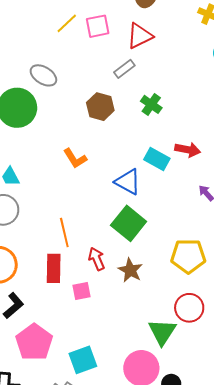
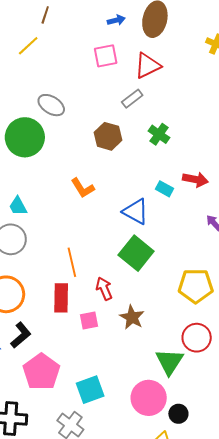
yellow line: (67, 23) -> (28, 46), moved
cyan rectangle: (157, 159) -> (164, 189), size x0.7
brown star: (130, 270) -> (132, 317), moved

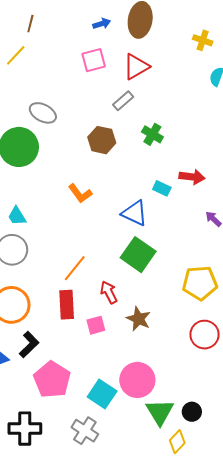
orange line: (72, 262) -> (75, 268), turned 56
green triangle: (170, 362) -> (160, 412), moved
cyan square: (90, 390) -> (102, 394), turned -32
pink circle: (149, 398) -> (137, 380), moved

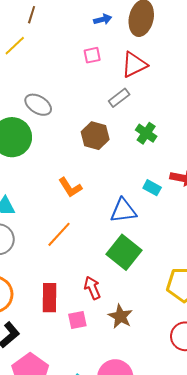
pink square: (94, 60) -> (92, 55), size x0.7
blue triangle: (135, 213) -> (123, 211), turned -36
orange line: (75, 268) -> (59, 234), moved

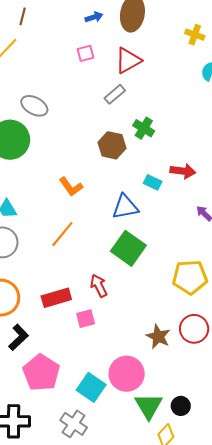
brown hexagon: (95, 136) -> (112, 145), moved
red rectangle: (49, 298) -> (56, 298), turned 76
brown star: (120, 316) -> (158, 337), moved

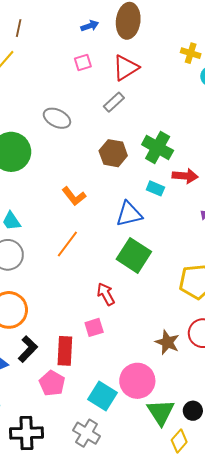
yellow cross: (195, 35) -> (191, 53), moved
gray ellipse: (34, 106) -> (57, 118), moved
green cross: (144, 128) -> (158, 148), moved, size x1.4
red rectangle: (56, 298) -> (65, 351), moved, turned -68
pink pentagon: (41, 373) -> (52, 383), size x0.7

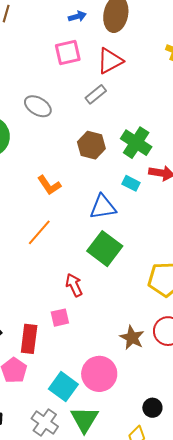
pink square: (83, 62) -> (68, 53), size x1.5
green triangle: (161, 412) -> (84, 419), moved

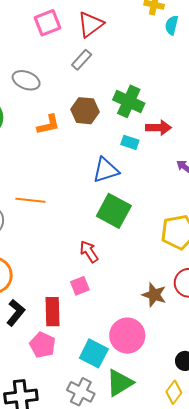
orange L-shape: (49, 185) -> (48, 125), moved, turned -60
orange line: (39, 232) -> (30, 200), moved, turned 64
green triangle: (84, 419) -> (120, 383), turned 36

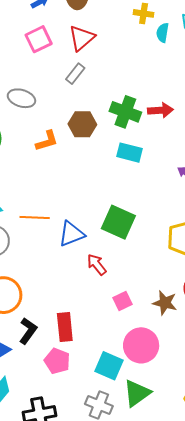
red arrow: (158, 128) -> (160, 110), moved
cyan rectangle: (130, 142) -> (130, 153), size x1.4
blue triangle: (106, 170) -> (71, 234), moved
pink square: (80, 286) -> (122, 301), moved

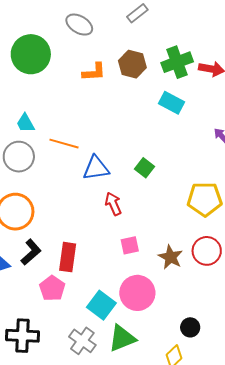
green cross: (125, 112) -> (177, 62), turned 36
green square: (118, 222) -> (144, 168), size x0.6

